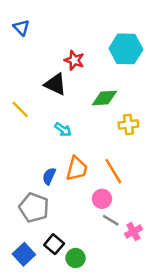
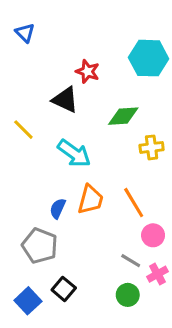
cyan arrow: (63, 130) -> (74, 153), size x1.6
pink circle: (102, 199) -> (153, 235), moved
green circle: (76, 258) -> (128, 295), moved

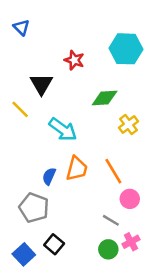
black triangle: (65, 100) -> (41, 84), moved, turned 35
yellow cross: (152, 147) -> (128, 124), turned -30
pink cross: (157, 274) -> (131, 242), moved

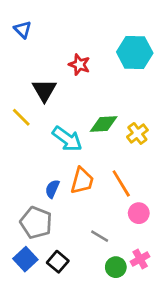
green diamond: (105, 98) -> (104, 124), moved
gray line: (111, 220) -> (100, 236), moved
blue square: (24, 254) -> (25, 259), moved

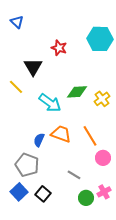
orange trapezoid: (82, 181) -> (61, 134), turned -85

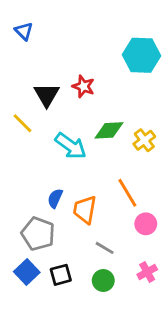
red star: (59, 48) -> (83, 86), moved
orange trapezoid: (61, 134) -> (85, 210), moved, turned -100
black square: (43, 194) -> (61, 275), turned 35
green circle: (86, 198) -> (103, 280), moved

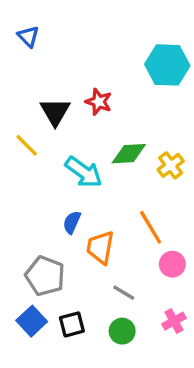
blue semicircle: (55, 198) -> (72, 222), moved

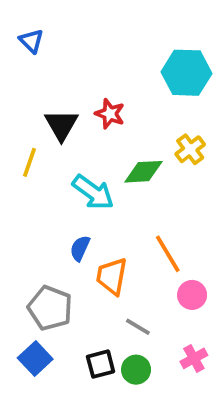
yellow line: (27, 145) -> (30, 162), turned 64
yellow cross: (171, 165) -> (190, 149), moved
black square: (72, 324) -> (101, 364), moved

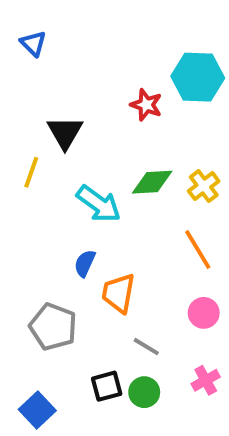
red star: (110, 114) -> (146, 105), moved
yellow cross: (190, 149) -> (204, 186), moved
orange line: (168, 254) -> (198, 249), moved
blue square: (35, 358) -> (37, 410), moved

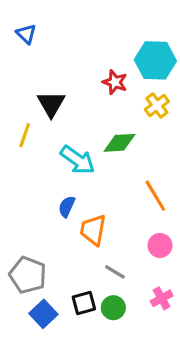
yellow cross: (204, 186) -> (157, 105), moved
gray pentagon: (53, 327) -> (28, 275), moved
blue square: (37, 410) -> (43, 314), moved

